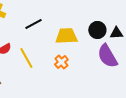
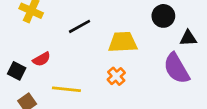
black circle: (97, 30) -> (163, 16), moved
yellow line: (26, 58) -> (66, 89), moved, turned -55

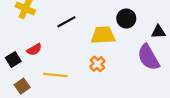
black circle: (163, 16) -> (126, 18), moved
black square: (17, 71) -> (13, 60), turned 32

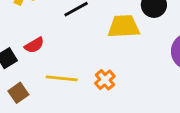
orange cross: (97, 64) -> (105, 80), moved

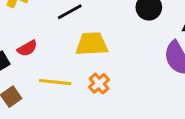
yellow trapezoid: (124, 26) -> (92, 44), moved

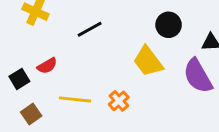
yellow trapezoid: (92, 44) -> (148, 61), moved, turned -124

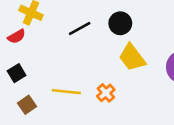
black circle: (169, 25) -> (120, 23), moved
red semicircle: (47, 66) -> (17, 36), moved

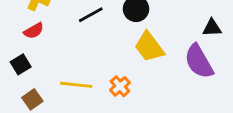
red semicircle: (17, 36) -> (34, 31), moved

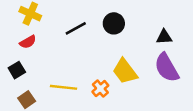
black triangle: (212, 28) -> (164, 37), moved
yellow trapezoid: (149, 47) -> (125, 71), moved

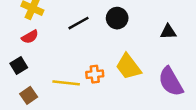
purple semicircle: (167, 68) -> (171, 82), moved
orange cross: (100, 89) -> (95, 74), moved, turned 35

